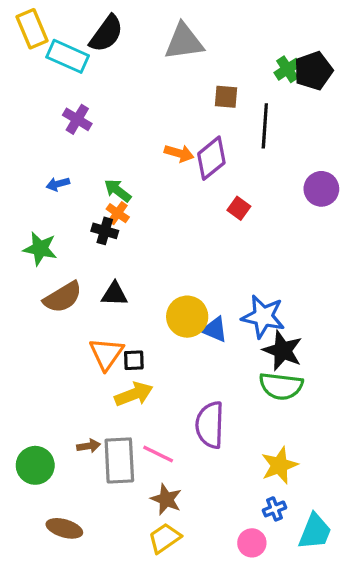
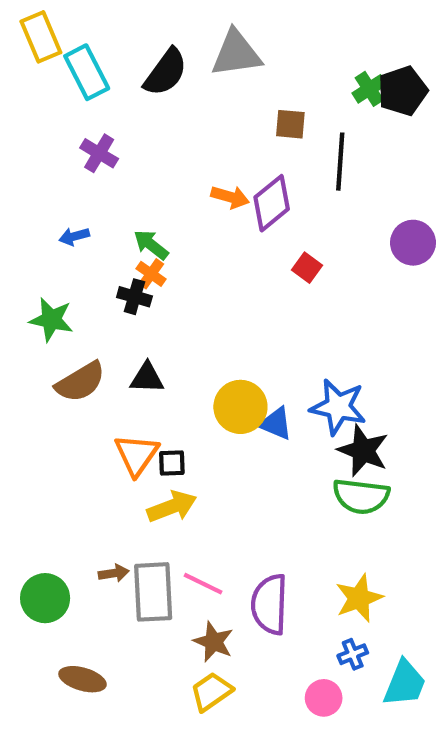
black semicircle: (106, 34) -> (166, 72), moved
cyan rectangle: (68, 56) -> (87, 72), turned 39
purple semicircle: (210, 425) -> (270, 604), moved

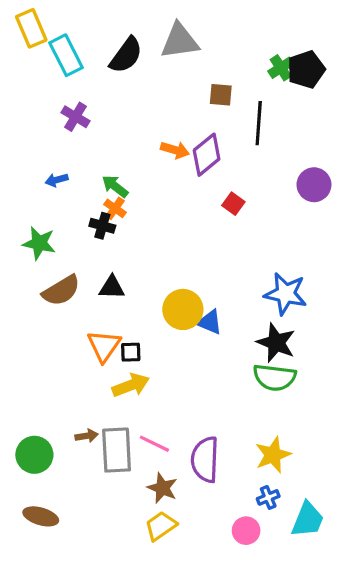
blue star: (338, 407) -> (286, 294), moved
brown ellipse: (82, 679) -> (41, 516), moved

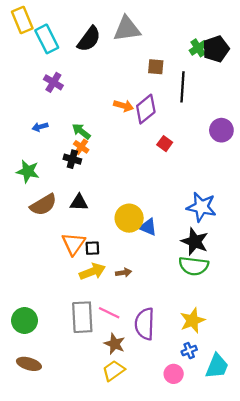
brown arrow: (87, 436) -> (124, 273), moved

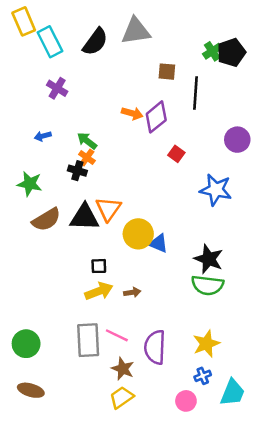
black triangle: (79, 203) -> (85, 217), size x1.5
blue star: (201, 207) -> (216, 190), moved
orange triangle: (73, 244) -> (108, 209), moved

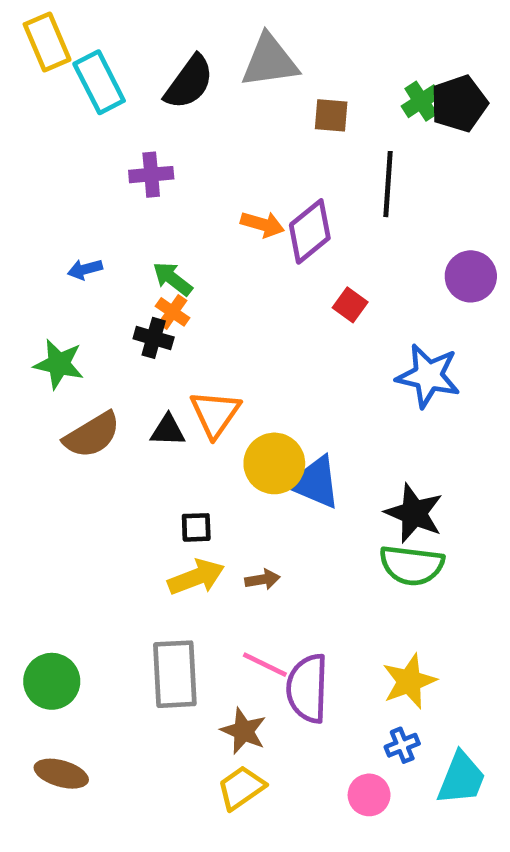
brown square: (167, 72) -> (331, 115), moved
purple cross: (57, 88) -> (151, 175), moved, turned -36
black triangle: (85, 217) -> (168, 430), size x0.6
blue triangle: (159, 243) -> (315, 482), size x1.4
pink line: (117, 335) -> (265, 665), moved

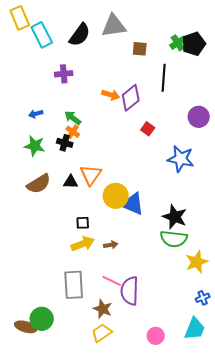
green star: (59, 364) -> (35, 146), moved
green circle: (52, 681) -> (42, 319), moved
yellow star: (409, 681) -> (197, 262), moved
blue cross: (402, 745) -> (203, 298), moved

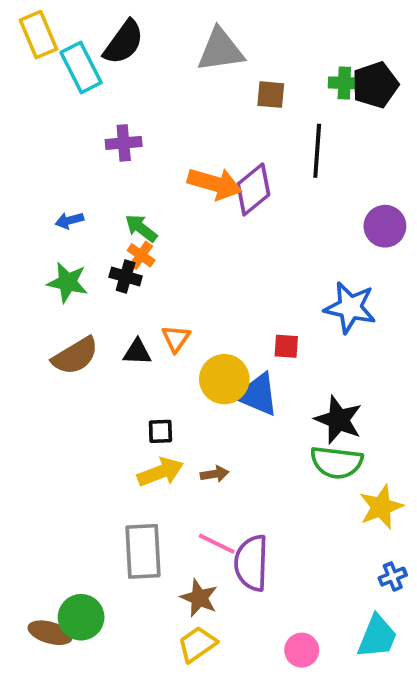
black semicircle: (80, 35) -> (124, 42), moved
green cross: (178, 43) -> (344, 83), turned 35
orange arrow: (111, 95) -> (215, 184), size x1.5
red square: (148, 129) -> (286, 346), moved, turned -32
orange triangle: (91, 175) -> (176, 338), size x0.7

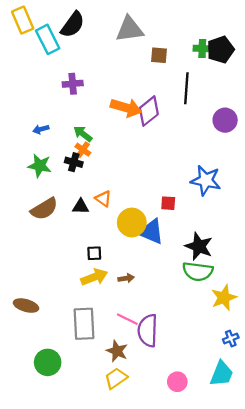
purple circle: (385, 226) -> (225, 120), moved
orange triangle: (176, 338) -> (103, 199), turned -30
brown ellipse: (50, 633) -> (26, 306), moved

